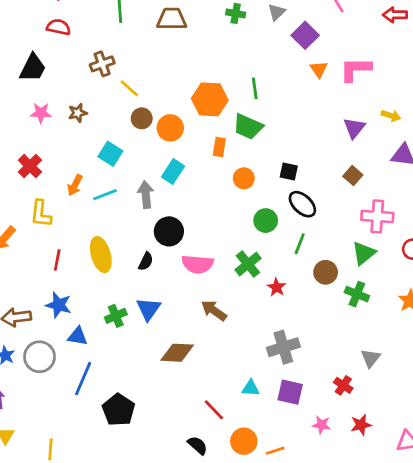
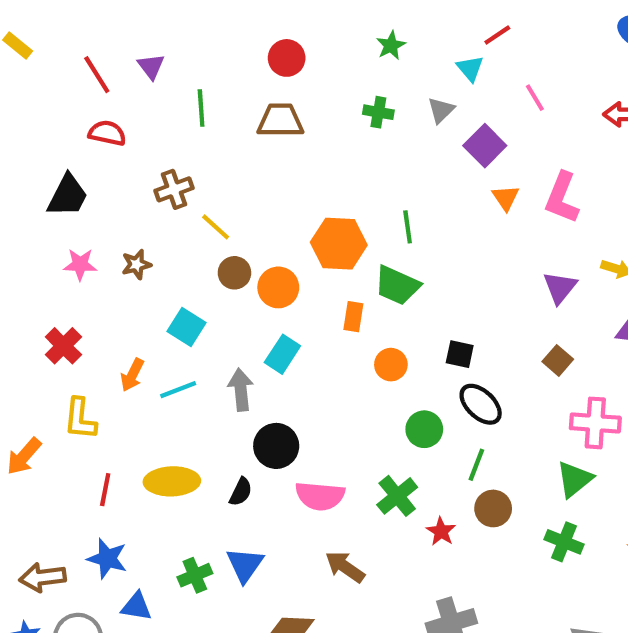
pink L-shape: (356, 69) -> (562, 198), turned -68
yellow ellipse: (101, 255) -> (172, 481), turned -76
brown circle: (326, 272) -> (493, 508), moved

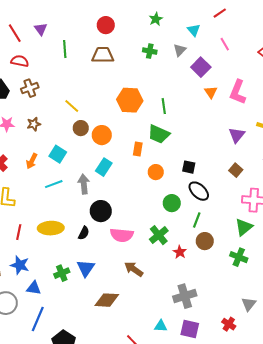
red line: (497, 35) -> (220, 13), moved
brown cross: (174, 189) -> (30, 88), moved
orange hexagon: (339, 244) -> (130, 100), moved
orange arrow: (132, 375) -> (32, 161), moved

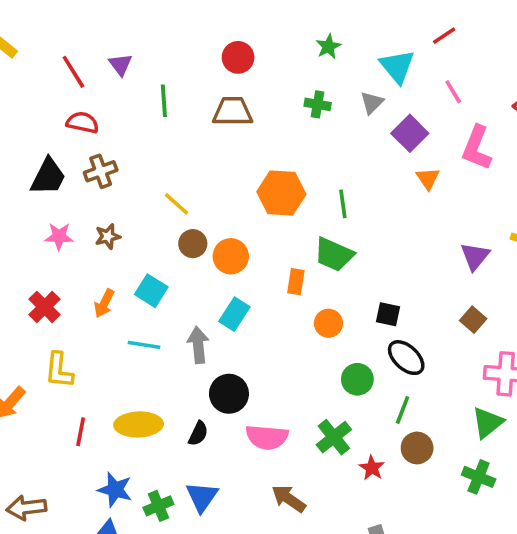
cyan triangle: (194, 30) -> (397, 66), size x1.5
pink L-shape: (238, 92) -> (477, 148), moved
cyan line: (54, 184) -> (144, 345), turned 30
blue star: (20, 265) -> (115, 490), moved

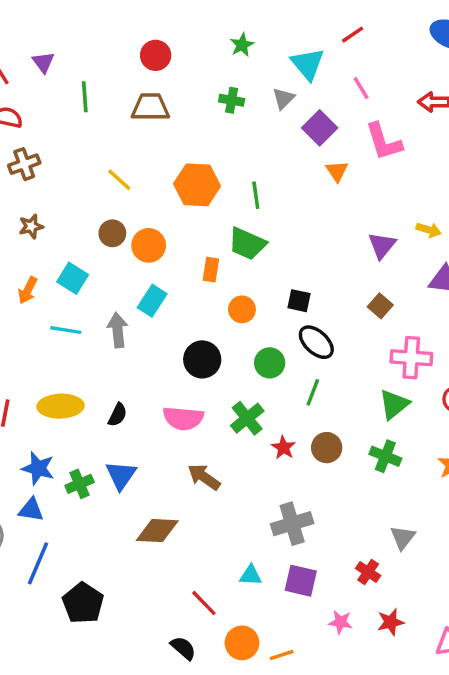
pink L-shape: (477, 148) -> (384, 142), turned -39
yellow line: (177, 204) -> (119, 180), moved
black circle: (229, 394) -> (202, 359), moved
brown circle: (417, 448) -> (327, 448), moved

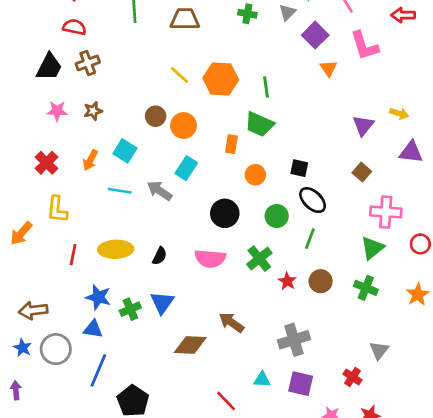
yellow line: (119, 180) -> (180, 75), moved
gray arrow: (118, 330) -> (160, 191), turned -50
brown arrow: (204, 477) -> (231, 322), moved

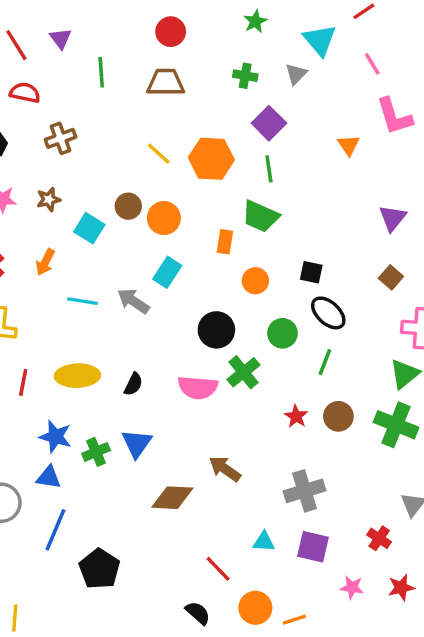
purple square: (315, 35) -> (269, 123), moved
brown cross: (88, 63) -> (61, 138), moved
cyan square: (125, 151) -> (89, 228), moved
green cross: (259, 259) -> (244, 372), moved
green cross: (366, 288) -> (396, 425), size x1.4

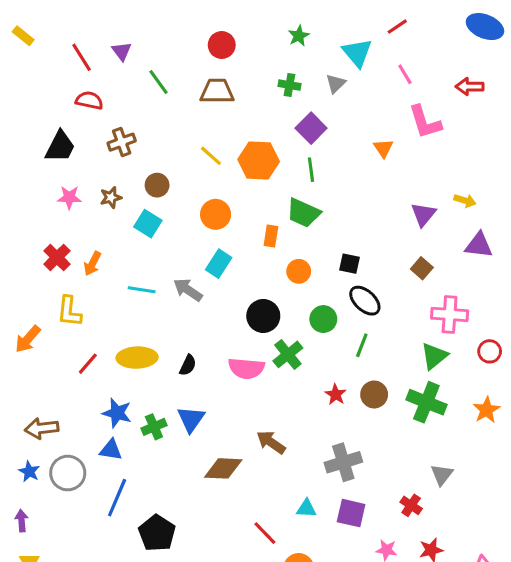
green line: (101, 72) -> (159, 82), turned -32
brown circle: (128, 206) -> (157, 185), moved
orange arrow: (45, 262) -> (92, 264), moved
red line: (23, 382) -> (88, 364), turned 30

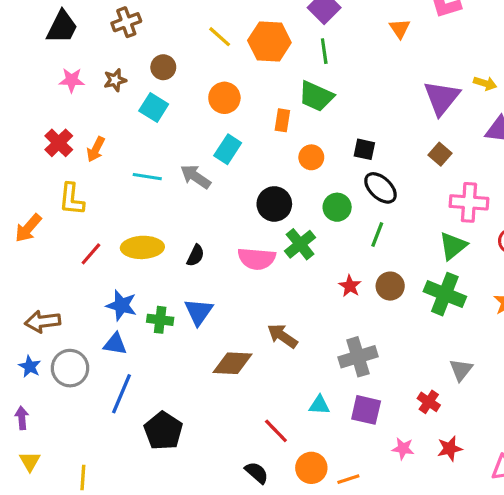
purple triangle: (423, 214) -> (442, 98), size x1.4
green cross: (154, 427) -> (160, 320), turned 30

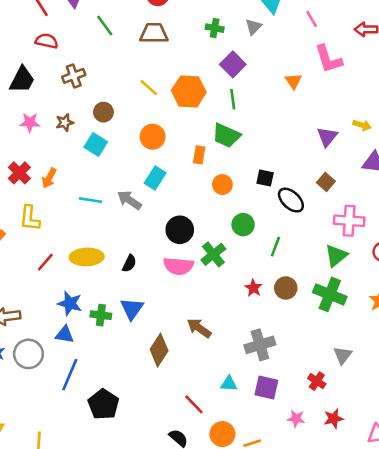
purple triangle: (442, 98) -> (327, 137), size x0.7
black ellipse: (380, 188) -> (291, 200), moved
black circle: (274, 204) -> (180, 230), moved
brown diamond: (232, 363) -> (159, 350), turned -60

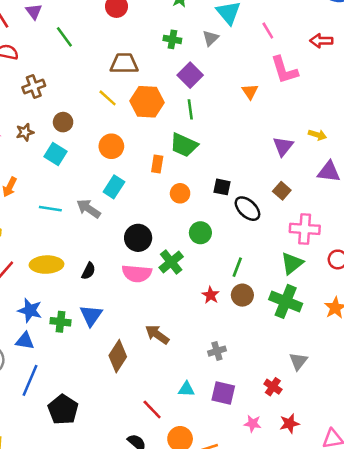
brown trapezoid: (154, 33) -> (124, 64), moved
green line: (275, 247) -> (237, 267), moved
gray cross: (260, 345) -> (217, 351), size x0.6

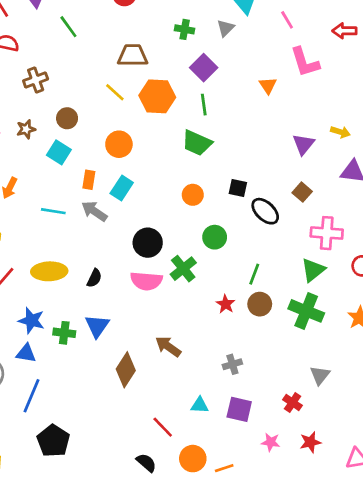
orange rectangle: (157, 164) -> (89, 180), moved
black pentagon: (63, 410) -> (53, 441), moved

